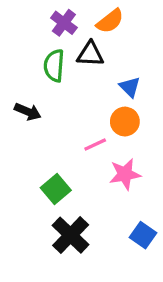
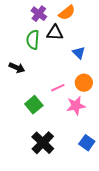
orange circle: (125, 122) -> (84, 83), moved
green square: (56, 189) -> (34, 105), moved

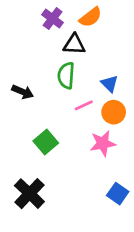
green semicircle: (33, 40) -> (66, 76), moved
blue triangle: (79, 53) -> (110, 84), moved
pink line: (58, 88) -> (84, 105), moved
black cross: (43, 143) -> (29, 194), moved

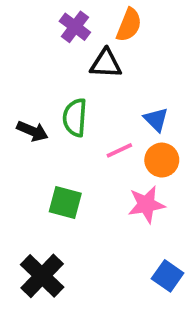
orange semicircle: (91, 17) -> (129, 25), turned -30
green semicircle: (66, 76) -> (75, 118), moved
green square: (46, 142) -> (65, 203), turned -35

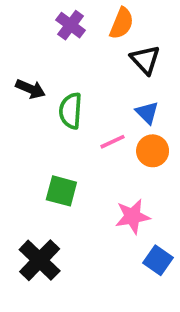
black triangle: (106, 64) -> (145, 60), moved, turned 44
black arrow: (32, 131) -> (30, 89), moved
pink star: (146, 204) -> (133, 216), moved

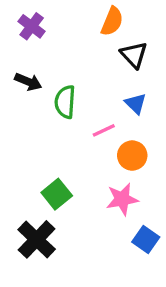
purple cross: (71, 25) -> (32, 26), moved
orange circle: (153, 151) -> (132, 156), moved
green square: (61, 191) -> (57, 194), moved, turned 36

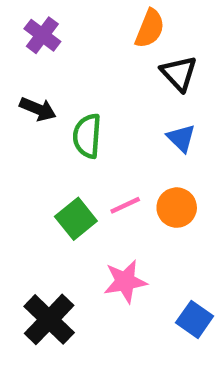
pink line: (104, 130) -> (125, 205), moved
green square: (57, 194) -> (76, 219), moved
pink star: (122, 199) -> (125, 281), moved

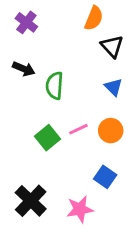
pink star: (125, 281) -> (80, 209), moved
blue square: (195, 319) -> (105, 177), moved

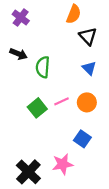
black cross: (31, 201) -> (28, 172), moved

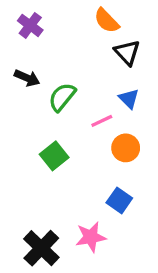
orange semicircle: (74, 14) -> (107, 21), turned 114
green semicircle: (43, 67) -> (62, 97), turned 35
pink line: (61, 101) -> (102, 121), moved

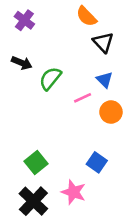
orange circle: (126, 148) -> (111, 112), moved
green square: (54, 156) -> (36, 162), moved
pink star: (91, 237) -> (73, 192), turned 30

